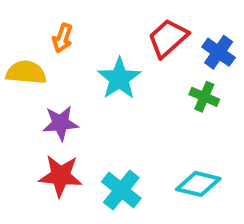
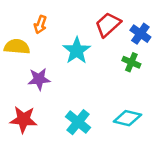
red star: (60, 176) -> (23, 119), moved

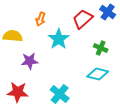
orange arrow: (40, 25) -> (41, 19), moved
blue cross: (140, 34) -> (108, 12), moved
cyan diamond: (127, 118) -> (98, 74), moved

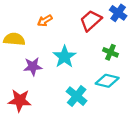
orange arrow: (41, 19) -> (45, 21), turned 40
cyan star: (59, 39) -> (65, 57), moved
cyan cross: (60, 94) -> (77, 96), moved

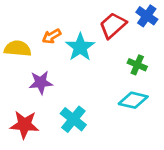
orange arrow: (45, 21) -> (52, 36), moved
cyan star: (65, 57) -> (80, 47), moved
cyan cross: (77, 96) -> (73, 119), moved

